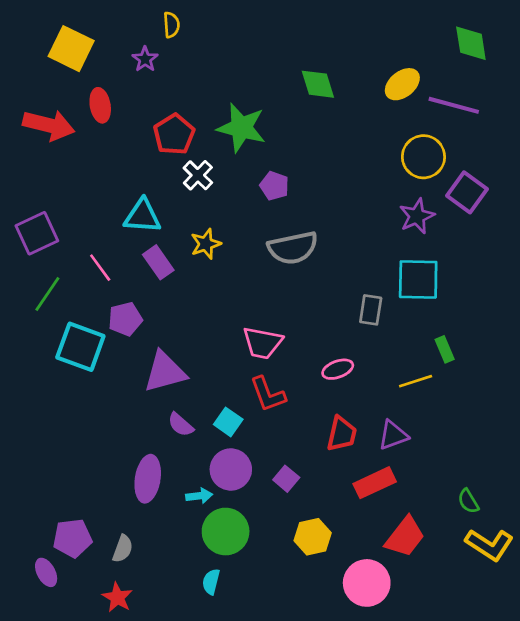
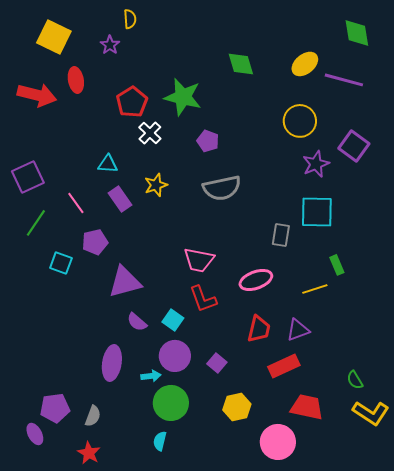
yellow circle: (423, 157) -> (300, 121), moved
cyan triangle: (142, 216) -> (108, 164), size x0.7
cyan square: (80, 347) -> (61, 263), size x0.6
pink ellipse: (338, 369) -> (256, 280), size x1.4
red trapezoid: (405, 537) -> (307, 407), turned -116

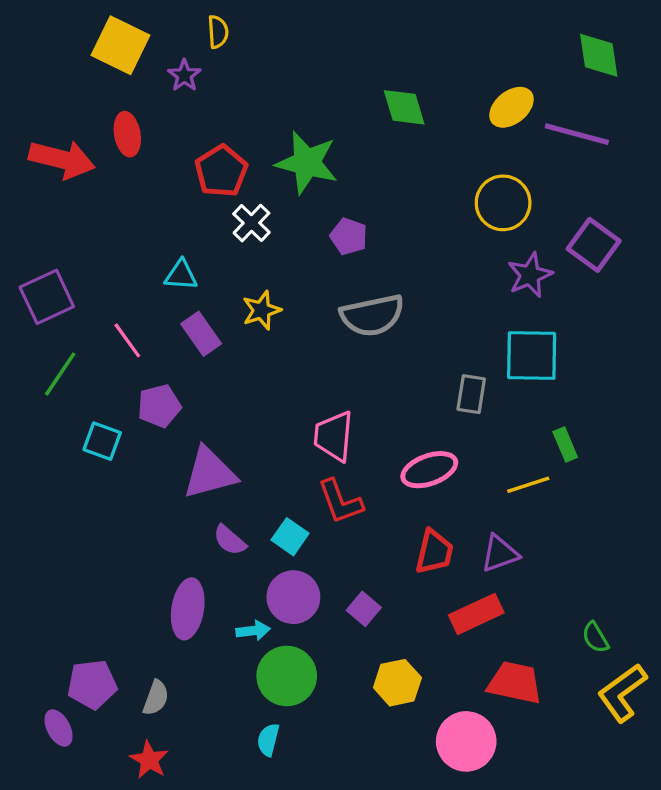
yellow square: (54, 37) -> (121, 45), moved
pink trapezoid: (199, 260) -> (334, 436), turned 84
yellow L-shape: (371, 413) -> (622, 693), turned 111

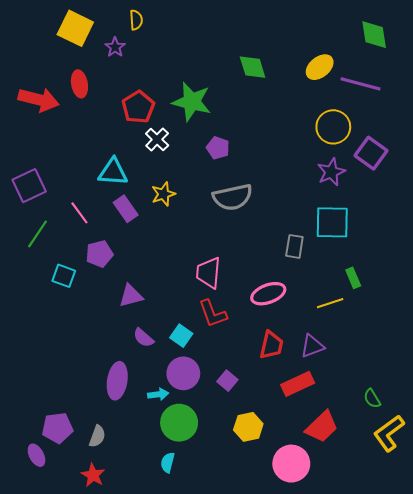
yellow circle: (503, 203) -> (333, 127), moved
cyan triangle: (181, 275) -> (113, 172), size x1.4
purple triangle: (210, 473) -> (131, 296), size x0.7
red trapezoid: (515, 683) -> (322, 427), turned 124

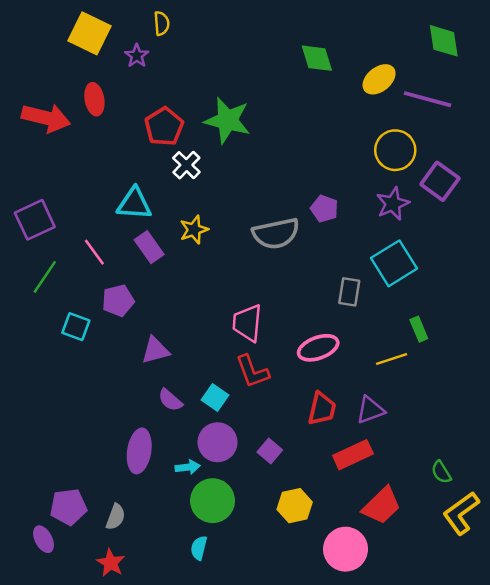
green diamond: (253, 67) -> (317, 58), moved
purple pentagon: (218, 148) -> (324, 209), moved
cyan square: (332, 222) -> (394, 263), turned -33

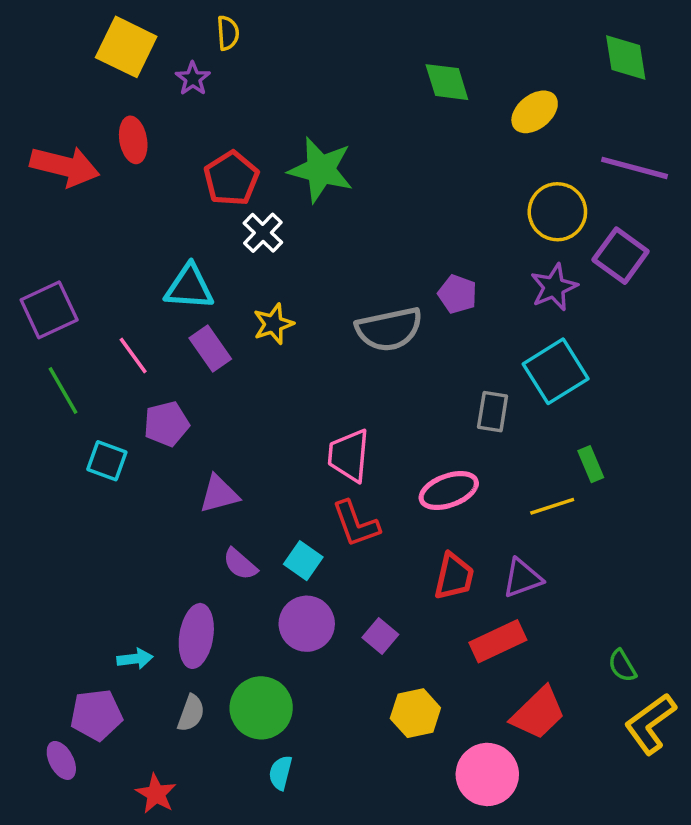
purple line: (428, 99) -> (635, 168), moved
green line: (45, 277) -> (63, 391), turned -64
cyan arrow: (188, 467) -> (135, 659), moved
green circle: (213, 501) -> (261, 708), moved
gray semicircle: (116, 517) -> (191, 713), moved

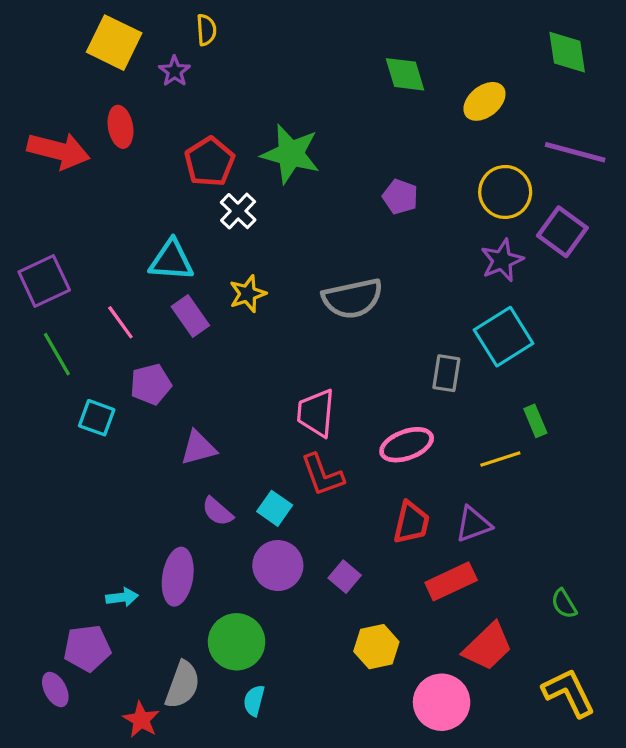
purple pentagon: (457, 294) -> (400, 197), moved
gray semicircle: (191, 713) -> (182, 685), moved, size x1.4
yellow L-shape: (650, 724) -> (569, 693), moved, turned 100

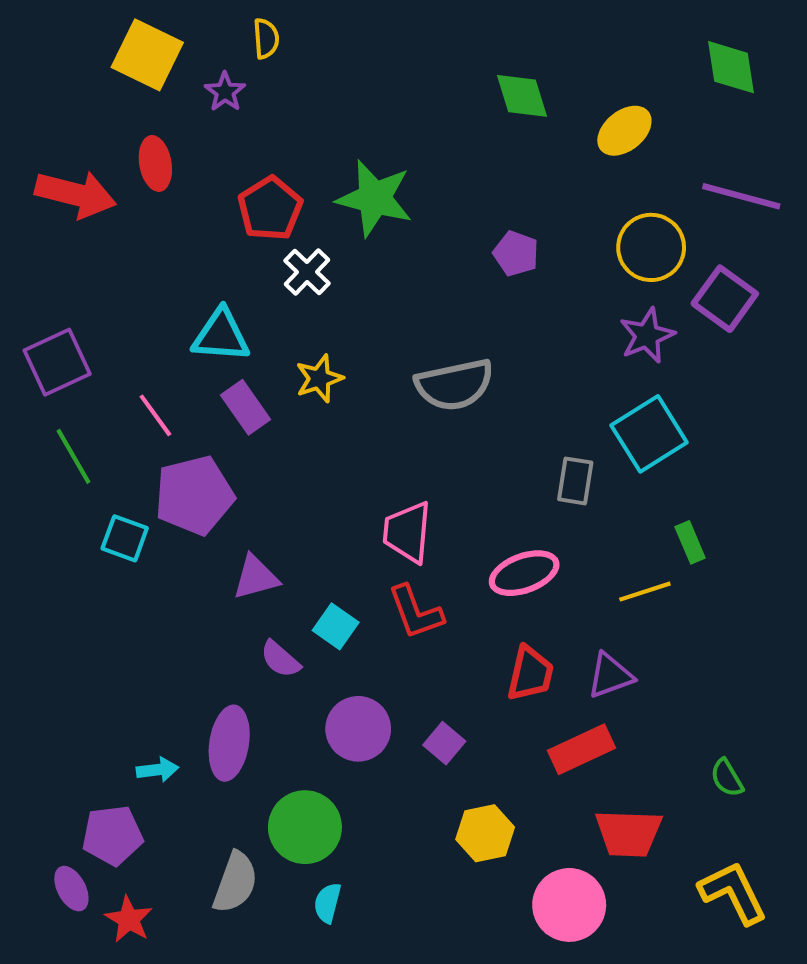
purple pentagon: (151, 384) -> (194, 495), size x1.5
cyan square: (275, 508) -> (336, 626), moved
red trapezoid: (488, 647) -> (629, 833), turned 46
red star: (141, 720) -> (129, 919), moved

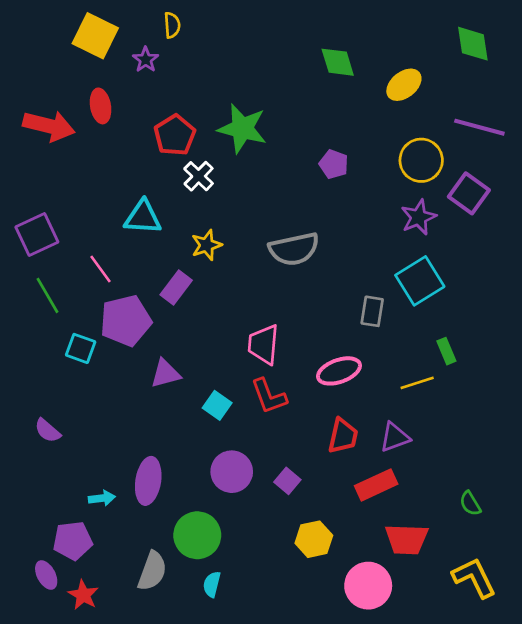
purple rectangle: (246, 407) -> (176, 287), moved, turned 72
purple semicircle: (280, 659) -> (48, 431), moved

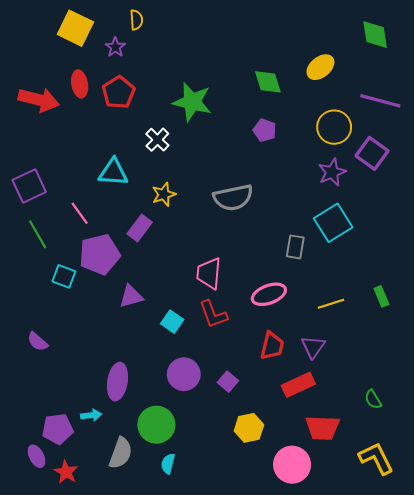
green diamond: (338, 62) -> (268, 82), moved
red pentagon: (175, 135) -> (119, 92), moved
green rectangle: (446, 351) -> (381, 296), moved
purple triangle: (395, 437) -> (313, 347), turned -35
cyan arrow: (102, 498) -> (91, 415), moved

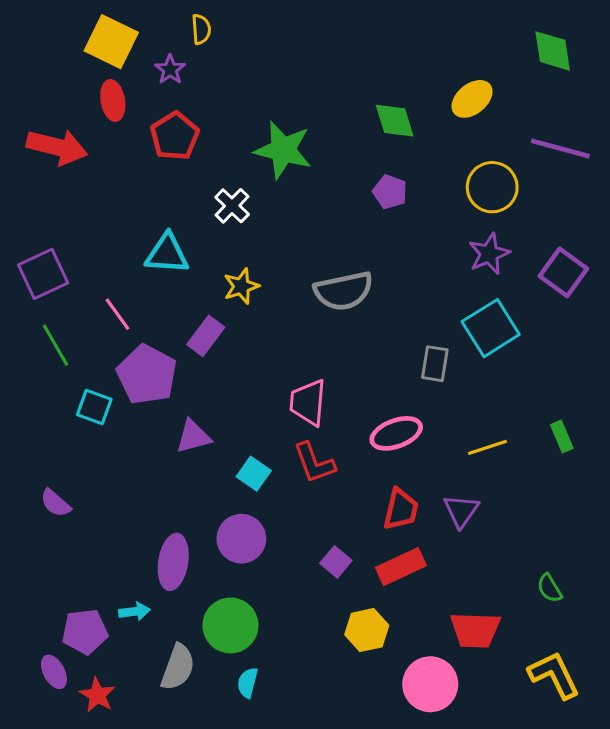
red ellipse: (80, 84) -> (113, 100), moved
purple square: (372, 153) -> (563, 272), moved
purple pentagon: (100, 254) -> (147, 375), turned -30
purple circle: (184, 374) -> (241, 539), moved
red rectangle: (298, 385) -> (401, 567), moved

